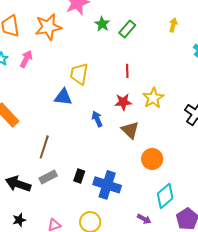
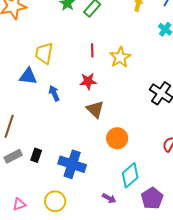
yellow star: (153, 98) -> (120, 57), moved
blue arrow: (97, 119) -> (54, 93), moved
black rectangle: (79, 176) -> (36, 155), moved

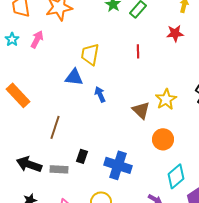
yellow star: (120, 57) -> (166, 99), moved
red star: (88, 81) -> (175, 33), moved
gray rectangle: (13, 156) -> (59, 169), moved, turned 30

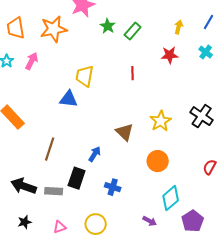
blue arrow: (100, 94) -> (95, 154), moved, turned 56
brown triangle: (141, 110) -> (125, 132), moved
black rectangle: (82, 156) -> (77, 178), size x1.5
blue cross: (118, 165) -> (113, 187), size x0.6

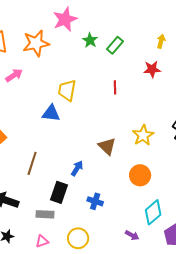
pink arrow: (32, 61) -> (14, 75), turned 30
gray rectangle: (54, 191) -> (45, 214), moved

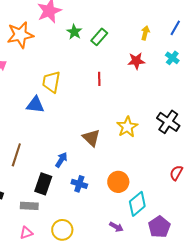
orange circle: (140, 175) -> (118, 182), moved
blue cross: (95, 201) -> (79, 184), moved

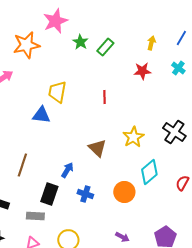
red line: (99, 79) -> (104, 97), moved
cyan diamond: (137, 204) -> (149, 172), moved

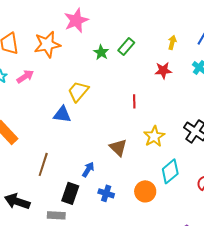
green star: (80, 42) -> (101, 52), moved
yellow trapezoid: (57, 92) -> (78, 91), turned 30
red line: (104, 97) -> (134, 101), moved

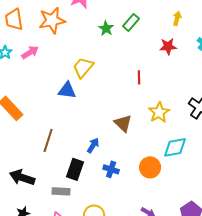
cyan diamond: (170, 171) -> (175, 147), turned 30

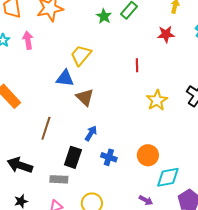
pink arrow: (30, 52) -> (28, 40), turned -66
brown triangle: (123, 123) -> (85, 97), moved
cyan diamond: (175, 147) -> (168, 177), moved

